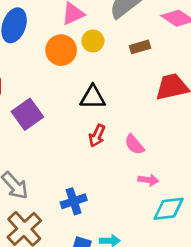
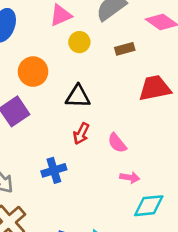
orange circle: (61, 50) -> (33, 72), moved
blue cross: (74, 201) -> (54, 170), moved

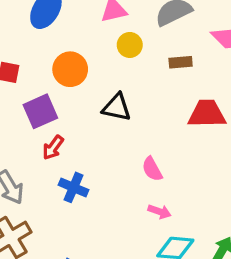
red arrow: (81, 134) -> (53, 148), moved
blue cross: (54, 170) -> (73, 187), turned 30

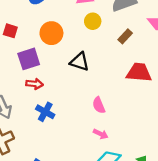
brown rectangle: (181, 62) -> (125, 36), turned -48
red arrow: (53, 148) -> (34, 84), turned -126

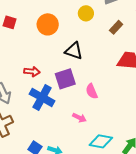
purple square: (29, 59) -> (65, 79), moved
blue cross: (45, 112) -> (42, 97), size x1.4
pink arrow: (101, 134) -> (79, 118), moved

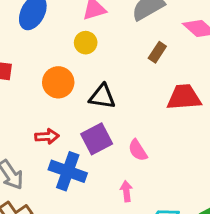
yellow circle: (86, 13) -> (86, 43), moved
orange circle: (48, 24) -> (58, 82), moved
pink arrow: (79, 118) -> (126, 191), turned -112

